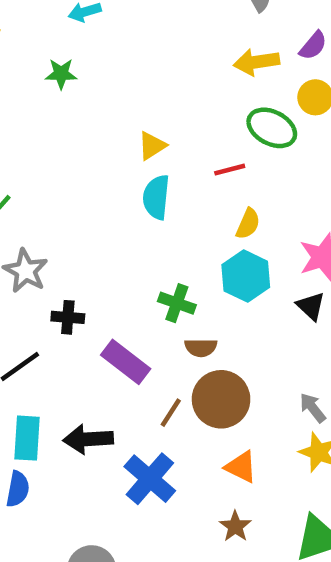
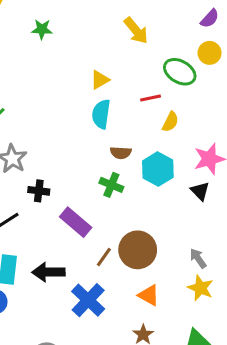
yellow arrow: (256, 62) -> (136, 31), moved, turned -124
yellow semicircle: (248, 224) -> (170, 122), moved
brown semicircle: (201, 348) -> (121, 153), moved

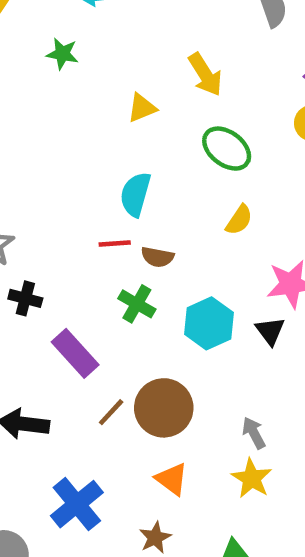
green ellipse: (180, 72) -> (227, 149), moved
yellow triangle: (100, 80) -> (142, 108), moved
red line: (151, 98) -> (115, 243), moved
cyan hexagon: (158, 169) -> (209, 323), moved
blue cross: (88, 300) -> (77, 504), moved

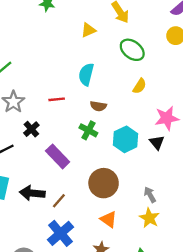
red line: (115, 243) -> (57, 99), moved
black cross: (25, 298) -> (31, 129), turned 35
brown line: (111, 412) -> (59, 201), moved

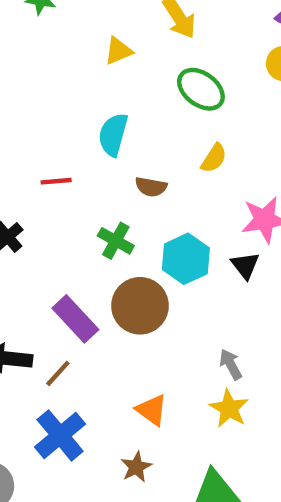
brown semicircle: (98, 106) -> (151, 187), moved
purple rectangle: (58, 156) -> (75, 319), moved
brown circle: (104, 183) -> (140, 306), moved

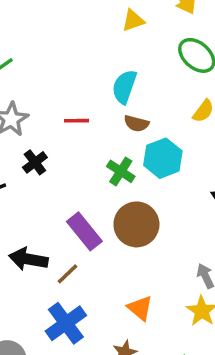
brown semicircle: (151, 187) -> (136, 123), moved
cyan hexagon: (186, 259) -> (163, 158), moved

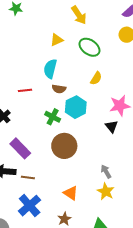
yellow triangle: (133, 20) -> (57, 40), moved
purple rectangle: (84, 231) -> (20, 148), moved
brown line: (68, 274) -> (28, 177), turned 56

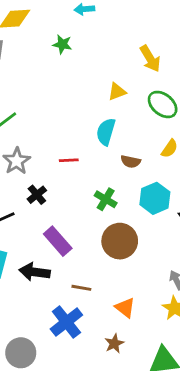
brown semicircle: (59, 89) -> (131, 161), moved
cyan hexagon: (76, 107) -> (155, 198), moved
brown line: (28, 177) -> (81, 288), moved

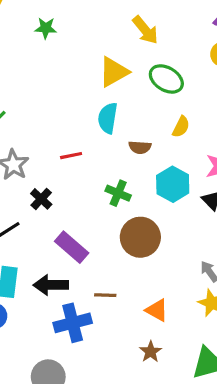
yellow triangle: (117, 92) -> (114, 72), size x1.5
blue cross: (66, 322) -> (73, 323), moved, turned 32

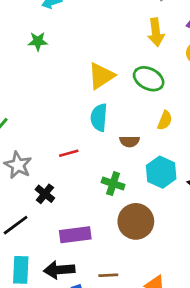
yellow arrow: (145, 30) -> (156, 32), moved, turned 36
purple rectangle: (72, 247) -> (75, 235), turned -44

